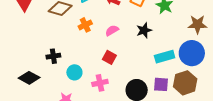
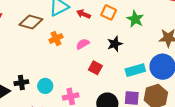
black cross: (53, 56) -> (21, 83), moved
red square: (109, 57) -> (95, 68), moved

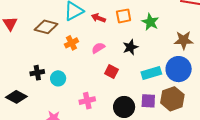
orange square: (109, 12) -> (124, 16), turned -35
black cross: (21, 83) -> (37, 73), moved
cyan circle: (45, 86) -> (58, 78), moved

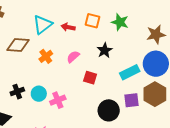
orange square: (124, 16) -> (92, 21), turned 35
pink cross: (87, 101) -> (58, 100), moved

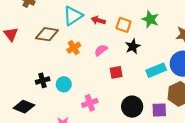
orange square: (92, 21) -> (124, 25), moved
red square: (90, 78) -> (116, 72), turned -32
pink cross: (58, 100) -> (90, 103), moved
purple square: (131, 100) -> (159, 110), moved

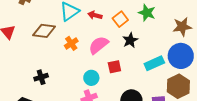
orange square: (124, 25) -> (120, 19), turned 35
pink semicircle: (101, 50) -> (98, 45), size x1.5
cyan circle: (64, 84) -> (91, 78), moved

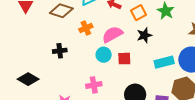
black cross: (41, 77) -> (60, 51), moved
cyan circle: (91, 78) -> (104, 55), moved

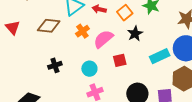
orange cross: (86, 28) -> (82, 31), moved
cyan circle: (104, 55) -> (89, 69), moved

